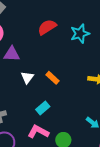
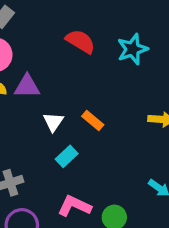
red semicircle: (47, 27) -> (80, 41), turned 66
cyan rectangle: (43, 108) -> (67, 156), moved

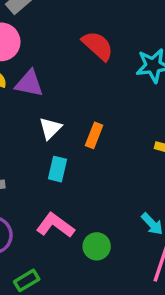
orange rectangle: (93, 121) -> (94, 135), turned 60
cyan rectangle: (67, 156) -> (58, 169), turned -45

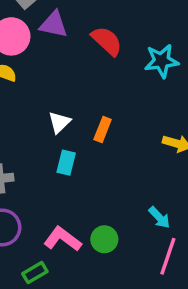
purple triangle: (29, 83) -> (54, 24), moved
pink L-shape: (55, 225) -> (63, 239), moved

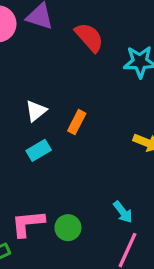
cyan rectangle: (66, 163) -> (39, 150), turned 40
pink L-shape: (63, 239) -> (28, 223), turned -48

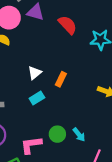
cyan arrow: (123, 212) -> (79, 135), moved
green circle: (68, 228) -> (57, 134), moved

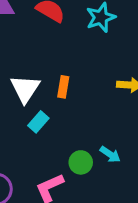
white triangle: (35, 73) -> (25, 89), size x1.5

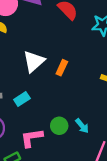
cyan rectangle: (38, 122) -> (22, 99), moved

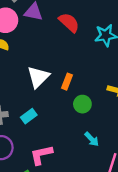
green circle: (59, 126) -> (82, 104), moved

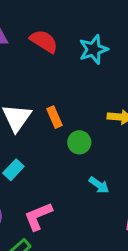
orange rectangle: (67, 82) -> (55, 117), turned -35

